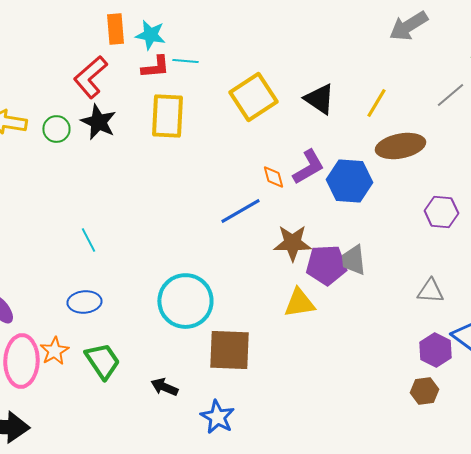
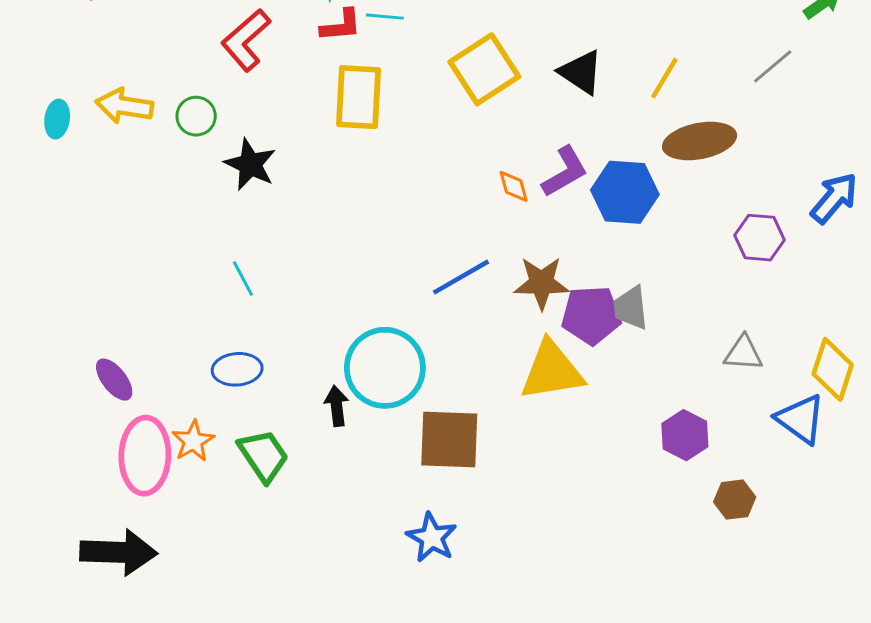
black star: (98, 122) -> (250, 164), moved
blue line: (240, 211) -> (461, 277), moved
yellow triangle: (299, 303) -> (552, 371), size x1.4
purple hexagon: (435, 350) -> (685, 435), moved
black arrow: (164, 387) -> (337, 406), moved, turned 60

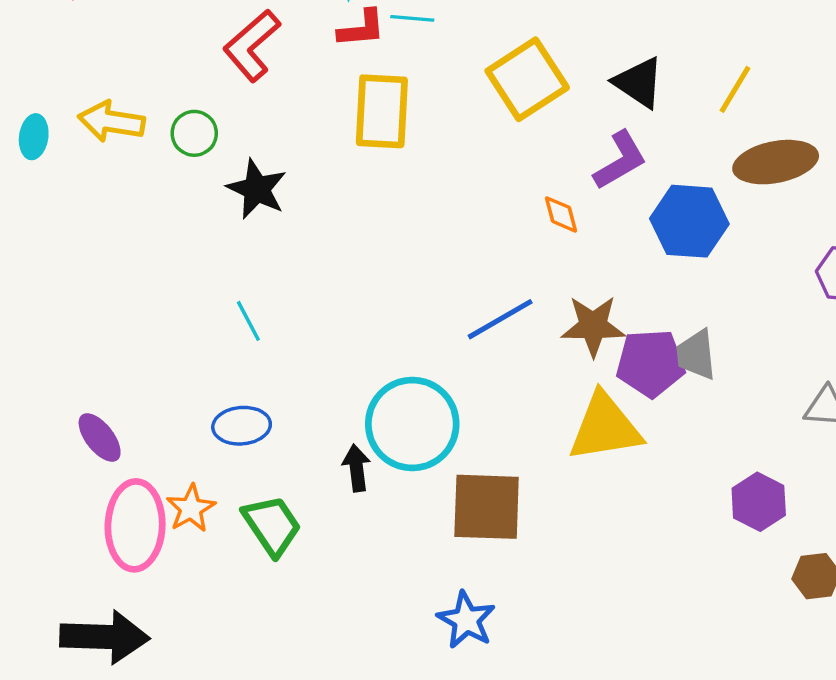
purple L-shape: (565, 172) -> (620, 160), moved

